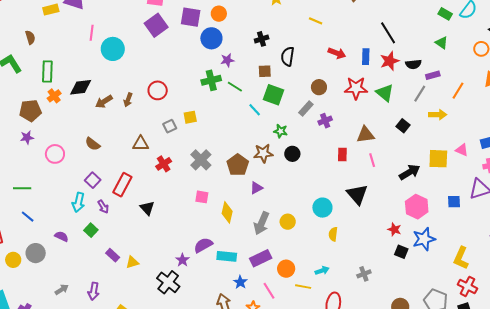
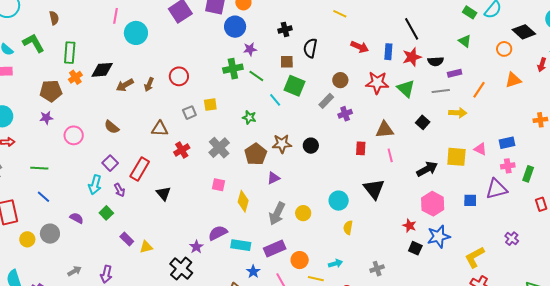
gray line: (420, 94) -> (441, 91), turned 48
green star: (281, 131) -> (249, 117), moved
yellow L-shape: (461, 258) -> (475, 257), turned 35

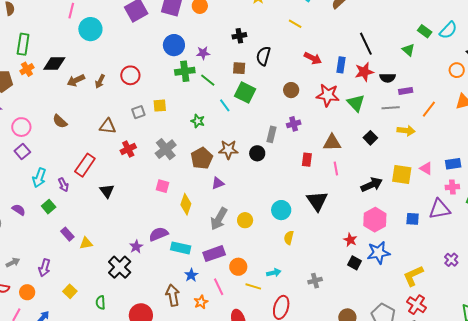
blue circle: (235, 27) -> (174, 45), moved
green triangle: (465, 41) -> (408, 50), moved
gray rectangle: (326, 101) -> (272, 134), moved, turned -35
purple square: (110, 163) -> (22, 152), moved

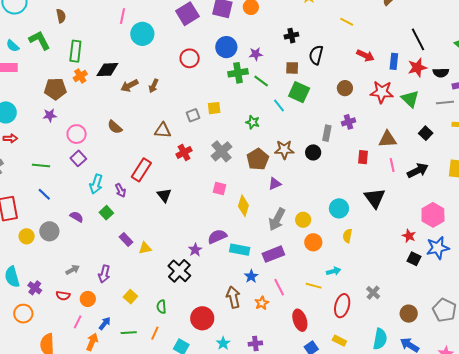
red circle: (130, 75) -> (190, 58), moved
black arrow: (372, 185) -> (418, 170), moved
orange circle: (238, 267) -> (313, 242), moved
gray cross: (315, 281) -> (373, 293), moved, turned -32

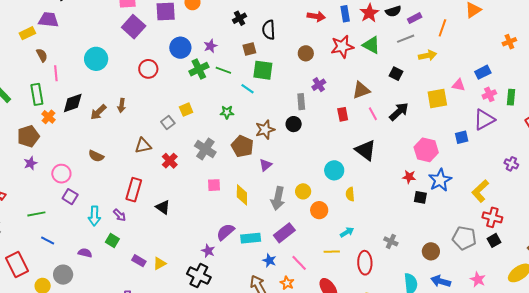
brown semicircle: (61, 16) -> (42, 55), moved
pink line: (123, 16) -> (56, 73), moved

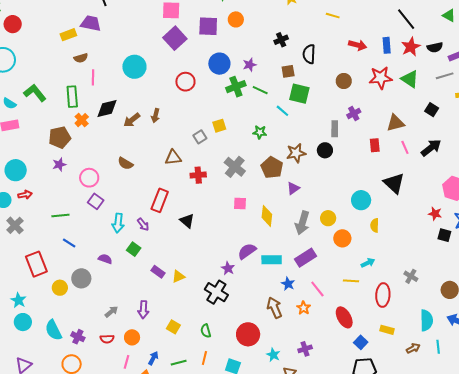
brown semicircle: (42, 55) -> (81, 58), turned 96
red cross: (170, 161) -> (198, 175), turned 35

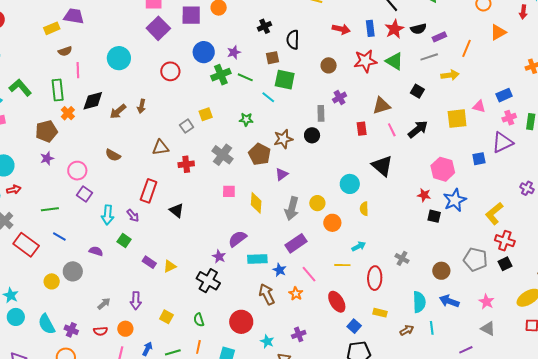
cyan rectangle: (272, 260) -> (257, 259), moved
red rectangle: (36, 264) -> (26, 245), moved, turned -30

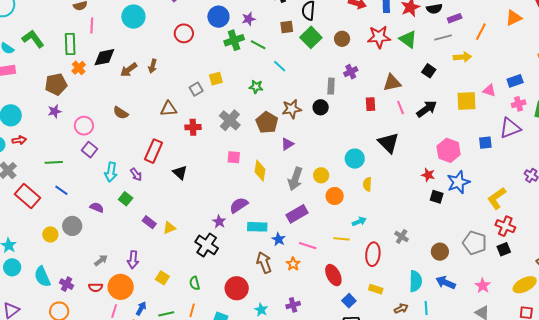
green square: (285, 80) -> (311, 37), moved, turned 30
pink line: (309, 274) -> (308, 246), turned -36
orange circle: (125, 329) -> (121, 287), size x1.6

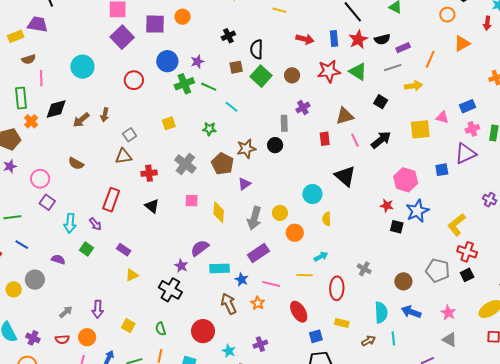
gray square: (196, 89) -> (130, 135), moved
black triangle: (180, 173) -> (152, 206), moved
purple rectangle: (149, 222) -> (124, 250), moved
orange circle: (121, 287) -> (87, 337), size x0.7
blue square: (349, 301) -> (316, 336), turned 32

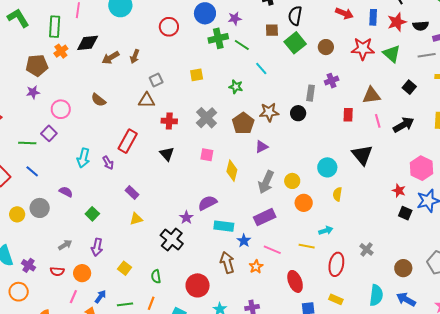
purple square: (47, 202) -> (49, 133), moved
green square: (86, 249) -> (92, 214), moved

